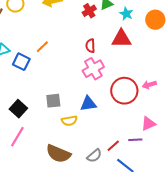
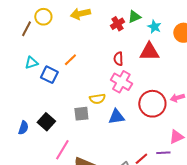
pink cross: (93, 69) -> (121, 82), turned -30
yellow semicircle: (69, 121) -> (97, 99), moved
pink line: (17, 137) -> (62, 150), moved

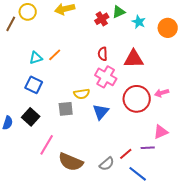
red triangle: (149, 52) -> (134, 59), moved
cyan triangle: (31, 63) -> (36, 58), moved
blue square: (49, 75) -> (34, 85), moved
blue triangle: (116, 117) -> (101, 112), turned -42

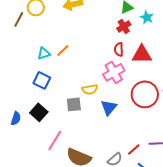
red cross: (102, 19) -> (124, 26), moved
red semicircle: (103, 54) -> (119, 49), moved
pink cross: (106, 77) -> (114, 72), turned 30

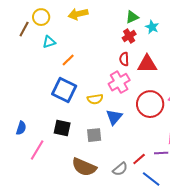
cyan triangle: (44, 53) -> (49, 42), moved
blue square: (42, 80) -> (64, 90), moved, size x1.4
gray square: (74, 104) -> (94, 135), moved
black square: (39, 112) -> (62, 128), moved, turned -30
pink line: (55, 140) -> (37, 150), moved

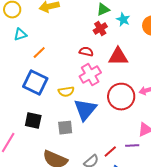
red semicircle: (124, 59) -> (86, 52), moved, turned 104
blue triangle: (114, 117) -> (85, 110), size x1.4

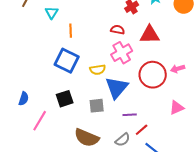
cyan triangle: (20, 35) -> (52, 13), turned -40
orange line: (39, 53) -> (71, 31), turned -48
black square: (33, 121) -> (65, 99), turned -30
purple line: (132, 146) -> (130, 115), moved

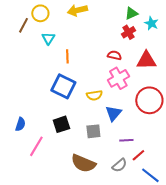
blue triangle: (117, 88) -> (113, 113), size x0.7

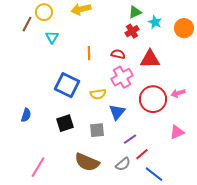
orange line: (67, 56) -> (89, 53), moved
blue semicircle: (20, 124) -> (26, 115), moved
purple line: (126, 140) -> (130, 139), turned -32
pink line: (36, 146) -> (38, 167), moved

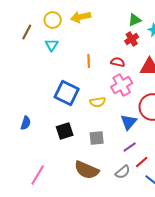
yellow circle: (44, 12) -> (53, 20), moved
blue triangle: (117, 112) -> (129, 122), moved

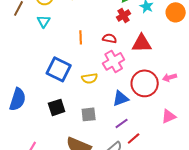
blue triangle: (129, 122) -> (121, 98), turned 30
blue semicircle: (26, 123) -> (18, 99), size x1.6

